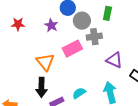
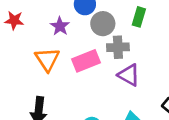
purple triangle: (114, 60) -> (129, 75), moved
orange triangle: (45, 62) -> (47, 59), moved

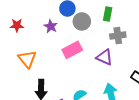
gray cross: (118, 47) -> (118, 36), moved
orange triangle: (47, 59) -> (27, 59), moved

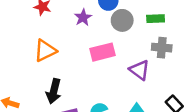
green rectangle: (108, 14) -> (156, 19), turned 64
orange triangle: (27, 59) -> (45, 51), turned 30

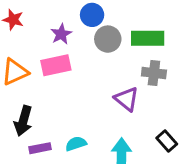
green rectangle: (156, 19) -> (148, 38), size x1.5
pink rectangle: (102, 52) -> (56, 65), moved

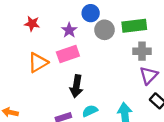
purple triangle: (127, 99) -> (149, 75), moved, turned 42
black arrow: (23, 121) -> (76, 86), moved

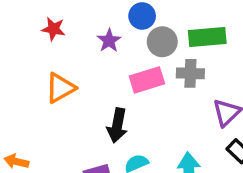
gray cross: (142, 51) -> (190, 73), moved
pink rectangle: (68, 54) -> (147, 80), moved

